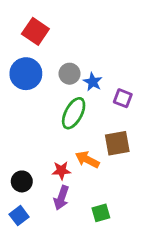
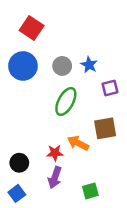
blue star: (93, 82) -> (89, 65), moved
purple square: (123, 98) -> (110, 88), turned -35

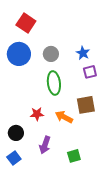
blue star: (89, 65) -> (83, 53), moved
green ellipse: (66, 102) -> (54, 83), turned -35
red star: (55, 153) -> (37, 114), moved

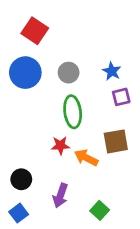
red star: (37, 114) -> (60, 146), moved
green square: (74, 156) -> (100, 210), turned -32

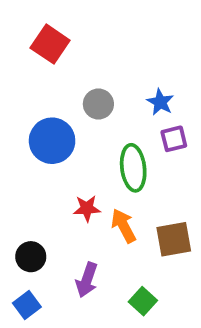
blue circle: (25, 73) -> (52, 141), moved
green ellipse: (73, 112) -> (133, 168), moved
brown square: (116, 141) -> (174, 239), moved
orange arrow: (86, 158) -> (124, 226), turned 35

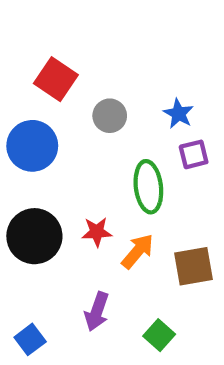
red square: (50, 44) -> (56, 79), moved
blue circle: (52, 141) -> (32, 146), moved
orange arrow: (124, 226) -> (138, 251), turned 68
black circle: (31, 257) -> (34, 236), moved, size x1.6

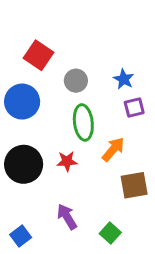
green ellipse: (148, 187) -> (83, 122), moved
orange arrow: (138, 251) -> (113, 149), moved
purple arrow: (97, 311) -> (67, 217), turned 130

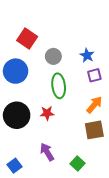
orange arrow: (113, 149) -> (94, 105), moved

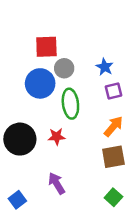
red square: (27, 39) -> (46, 47), moved, turned -36
blue circle: (16, 71) -> (40, 83), moved
green square: (78, 164) -> (113, 197), moved

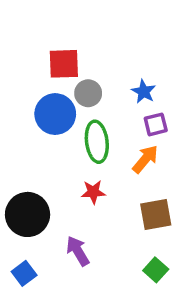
orange arrow: (113, 126) -> (145, 159), moved
red star: (57, 137) -> (93, 192), moved
black circle: (20, 139) -> (28, 214), moved

